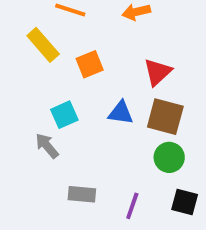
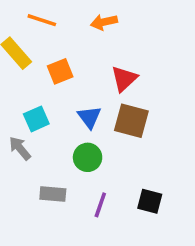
blue triangle: (121, 113) -> (89, 117), turned 45
green circle: (169, 157) -> (88, 157), moved

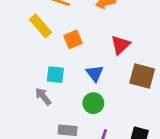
cyan square: (36, 119) -> (55, 75), turned 30
brown square: (131, 121) -> (142, 76), moved

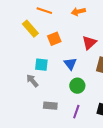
green circle: (93, 103) -> (77, 86), moved

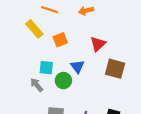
green circle: (77, 86) -> (63, 81), moved

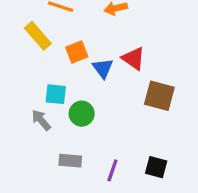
red triangle: (98, 44) -> (133, 59), turned -42
blue triangle: (77, 67) -> (103, 68), moved

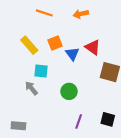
yellow rectangle: (38, 36) -> (29, 45), moved
green circle: (82, 114) -> (69, 91), moved
gray rectangle: (70, 161) -> (18, 126), moved

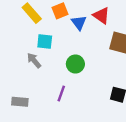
purple line: (79, 122) -> (61, 94), moved

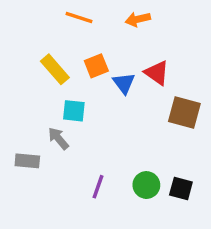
green circle: (75, 64) -> (146, 185), moved
gray rectangle: (20, 102) -> (27, 161), moved

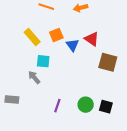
gray rectangle: (27, 161) -> (12, 100), moved

